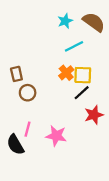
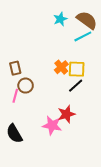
cyan line: (74, 46) -> (83, 36), moved
red star: (94, 115) -> (66, 114), moved
pink line: (28, 129) -> (15, 96), moved

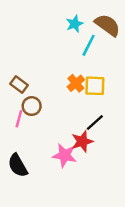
cyan line: (83, 36) -> (89, 45), moved, turned -36
brown rectangle: (15, 68) -> (19, 85), turned -40
black line: (76, 86) -> (95, 122), moved

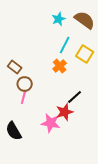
cyan line: (89, 45) -> (65, 45), moved
yellow square: (95, 86) -> (85, 54), moved, turned 30
pink line: (19, 119) -> (24, 97), moved

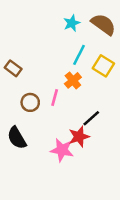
brown rectangle: (15, 67) -> (13, 68), moved
pink line: (24, 97) -> (55, 98), moved
black semicircle: (14, 131) -> (17, 138), moved

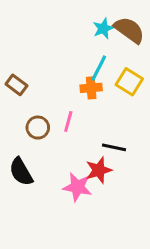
cyan star: (72, 23) -> (103, 28), moved
orange cross: (73, 80) -> (91, 88), moved, turned 35
black line: (91, 118) -> (114, 147), turned 54

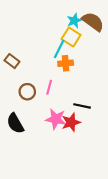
cyan line: (99, 68) -> (59, 49), moved
yellow square: (129, 82) -> (71, 37), moved
pink star: (77, 187) -> (56, 119), moved

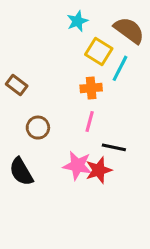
cyan star: (74, 21) -> (77, 21), moved
cyan line: (59, 49) -> (120, 68), moved
pink line: (49, 87) -> (90, 121), moved

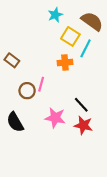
pink line: (90, 121) -> (41, 84), moved
black line: (114, 147) -> (81, 105), turned 35
red star: (99, 170) -> (83, 125), moved, turned 30

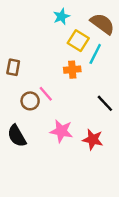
brown rectangle: (12, 60) -> (13, 67), turned 64
pink line: (41, 84) -> (46, 94), turned -56
black line: (81, 105) -> (105, 103), moved

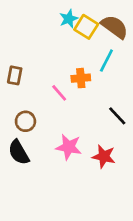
yellow square: (78, 41) -> (86, 27), moved
pink line: (46, 94) -> (59, 93), moved
brown circle: (30, 101) -> (25, 121), moved

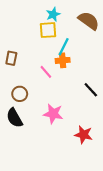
yellow square: (86, 27) -> (48, 30), moved, turned -36
cyan line: (106, 61) -> (64, 47), moved
red star: (104, 156) -> (83, 135), moved

